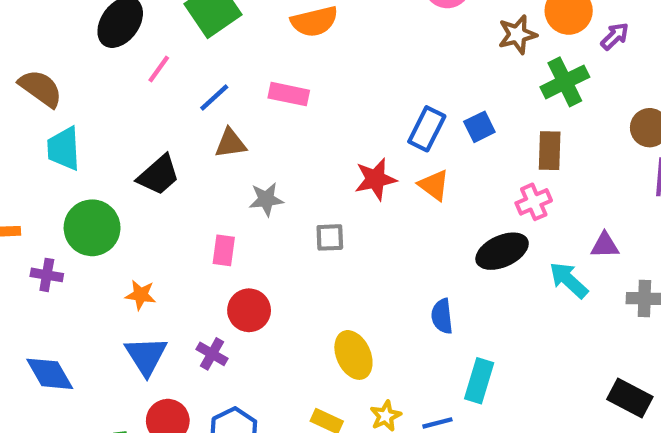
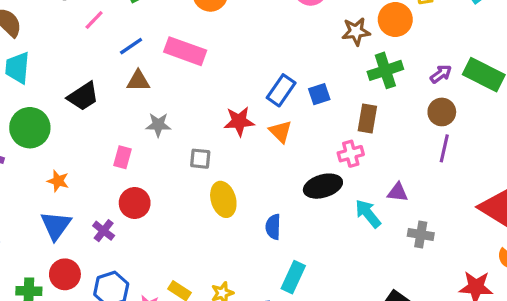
purple arrow: (615, 36) -> (441, 74), moved
pink rectangle: (289, 94) -> (185, 51), size x1.4
yellow ellipse: (353, 355) -> (223, 199), moved

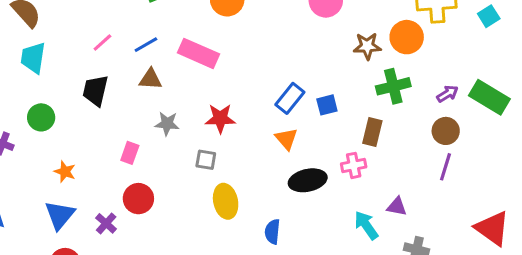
pink line: (94, 20) -> (102, 42), moved
black trapezoid: (83, 96) -> (95, 90), turned 132
red star: (239, 121) -> (220, 118), moved
green circle: (30, 128) -> (41, 117), size x0.7
black ellipse: (323, 186) -> (308, 180), moved

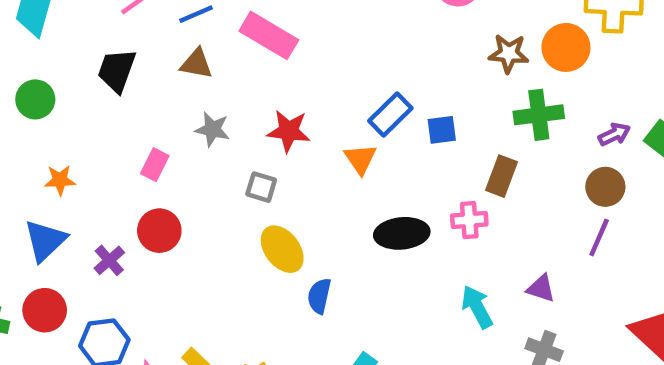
orange triangle: (286, 139) -> (360, 159), moved
orange star: (65, 172) -> (60, 180), turned -30
yellow ellipse: (226, 201) -> (282, 249), turned -32
purple triangle: (397, 207) -> (541, 288), moved
blue semicircle: (272, 232) -> (319, 296), moved

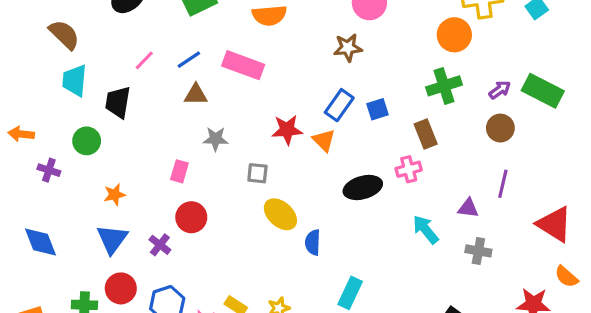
brown star: (509, 54) -> (348, 48), moved
black trapezoid: (117, 70) -> (118, 102), moved
red star: (289, 131) -> (287, 130), moved
brown rectangle: (501, 176) -> (426, 134), turned -32
purple line: (599, 237) -> (503, 184), moved

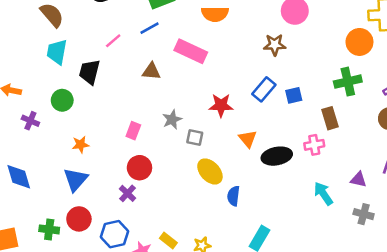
blue line: (189, 60) -> (149, 28), moved
gray star: (216, 139) -> (172, 119), moved, turned -30
orange triangle: (324, 140) -> (248, 139), moved
purple cross: (160, 245) -> (128, 193), moved

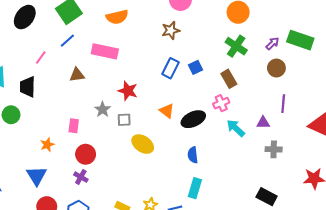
green cross: (348, 82) -> (236, 46), turned -30
red star: (221, 105) -> (128, 91), moved, turned 30
orange star: (80, 145) -> (47, 145), moved
cyan arrow: (323, 194) -> (236, 128), moved
blue semicircle: (233, 196) -> (193, 155), moved

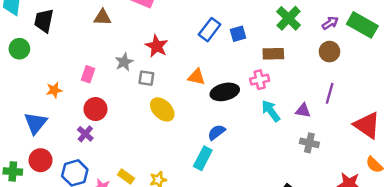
brown rectangle: (229, 79) -> (273, 54), turned -72
orange triangle: (167, 111) -> (196, 77), turned -35
blue semicircle: (193, 155) -> (217, 132), turned 49
cyan rectangle: (195, 188) -> (203, 158), moved

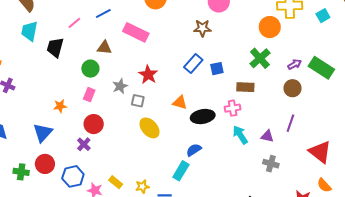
green circle: (19, 49) -> (90, 69), moved

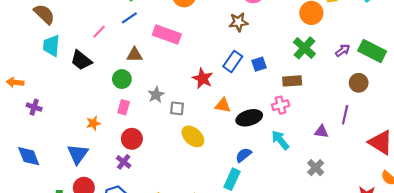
black trapezoid: (55, 47) -> (81, 60), turned -60
red star: (148, 75) -> (203, 78), moved
brown circle: (293, 88) -> (359, 83), moved
cyan arrow: (240, 135) -> (280, 140), moved
gray cross: (271, 164) -> (316, 168), moved, turned 35

